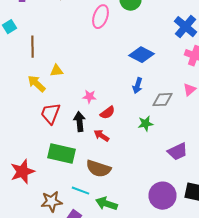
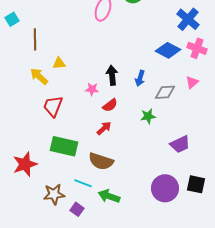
blue diamond: (142, 55) -> (168, 50), moved
black arrow: (80, 122) -> (112, 75), moved
red arrow: (102, 136) -> (104, 128), turned 105

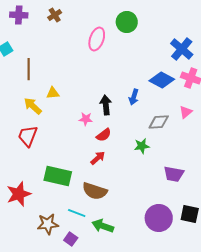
blue arrow: (140, 78) -> (134, 97), moved
red trapezoid: (53, 106) -> (28, 136), moved
purple trapezoid: (180, 144) -> (174, 174), turned 35

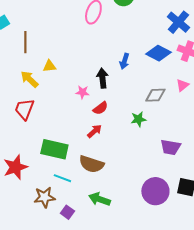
blue arrow: (134, 97) -> (124, 61), moved
cyan line: (77, 213) -> (62, 178), moved

